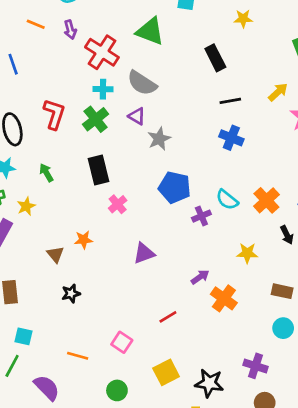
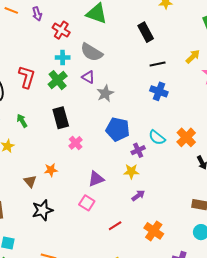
red cross: (102, 52) -> (61, 30), size x0.7
yellow star: (247, 253) -> (131, 171), moved
black star: (71, 294) -> (42, 210), size x1.5
orange cross: (224, 298) -> (154, 231), moved
pink square: (122, 342) -> (87, 203), moved

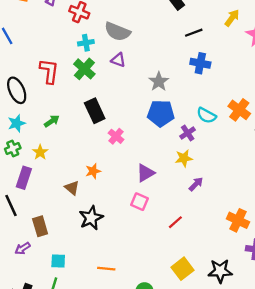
gray star: (105, 93) -> (159, 82), moved
green arrow: (22, 121) -> (52, 121), turned 96
orange cross: (154, 231) -> (238, 220), moved

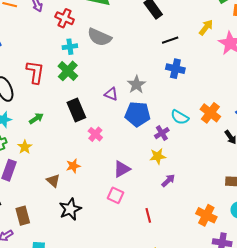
purple triangle: (118, 60) -> (111, 94), moved
red line: (175, 222) -> (148, 215), turned -64

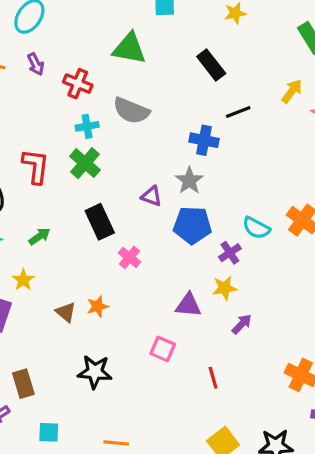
blue cross: (175, 69) -> (204, 140), moved
purple triangle: (122, 169) -> (188, 305), moved, turned 36
brown triangle: (53, 181) -> (66, 312), moved
black star: (70, 209) -> (95, 372), turned 30

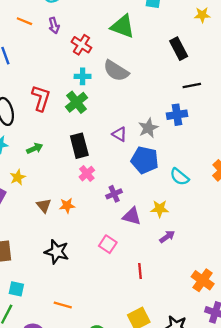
blue cross: (204, 140) -> (177, 115), moved, turned -30
cyan semicircle: (256, 228) -> (179, 177), moved
purple cross: (230, 253) -> (114, 194), moved
pink cross: (129, 257) -> (87, 174), moved

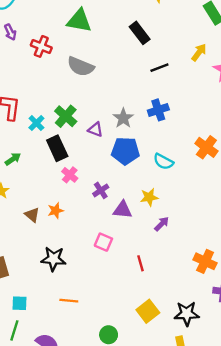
cyan cross: (83, 76) -> (36, 123), moved, turned -35
green cross: (76, 102) -> (66, 116), moved
blue cross: (177, 115) -> (158, 110), moved
orange line: (63, 305) -> (69, 301), moved

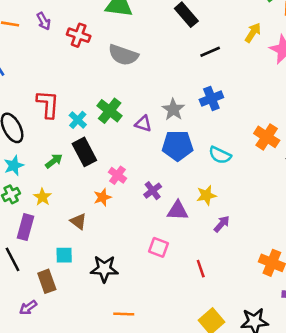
black rectangle: (57, 148) -> (84, 152), moved
orange star: (56, 211) -> (102, 197), moved
cyan square: (19, 303) -> (64, 255), moved

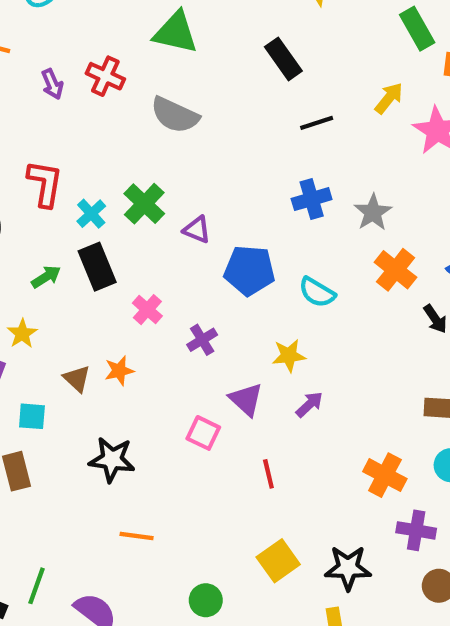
purple arrow: (44, 21) -> (52, 84), moved
gray star: (173, 109) -> (373, 212), moved
orange star: (102, 197) -> (119, 371), moved
purple triangle: (178, 211) -> (246, 400), moved, turned 35
cyan square: (64, 255) -> (32, 416), moved

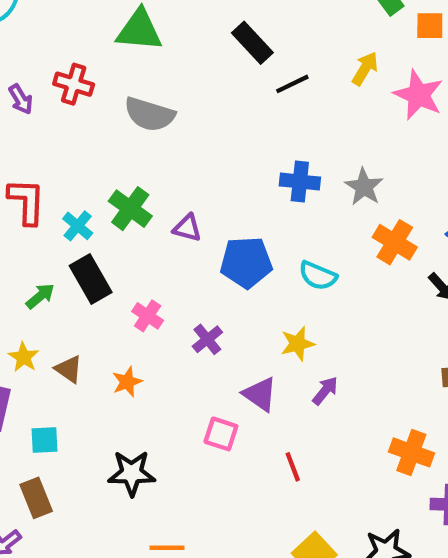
black line: (317, 123) -> (292, 84), moved
blue cross: (312, 199) -> (300, 181), turned 30
brown triangle: (77, 379) -> (69, 369), moved

